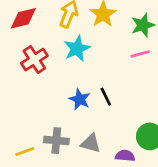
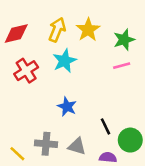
black line: (106, 97) -> (105, 126), moved
yellow line: (25, 152) -> (17, 154), turned 63

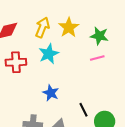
green star: (124, 40) -> (99, 36), turned 30
red cross: (26, 71) -> (16, 62), turned 30

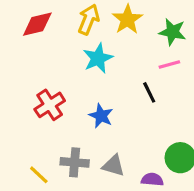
red cross: (16, 62) -> (50, 105), moved, turned -30
black line: (83, 110) -> (149, 92), moved

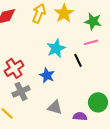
cyan star: (98, 58) -> (56, 48), moved
gray cross: (75, 162) -> (21, 91), moved, turned -30

